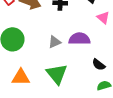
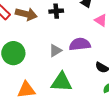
green triangle: (57, 74) -> (62, 82), turned -40

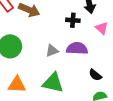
black cross: (56, 11) -> (73, 20), moved

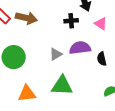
black semicircle: (95, 75) -> (102, 59), moved, turned 48

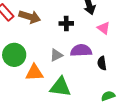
black cross: (71, 21) -> (66, 23), moved
orange triangle: (27, 94) -> (34, 73), moved

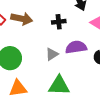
orange triangle: (34, 73) -> (18, 88), moved

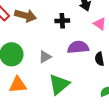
gray triangle: (52, 54) -> (45, 57), moved
green triangle: (59, 85) -> (59, 84), turned -45

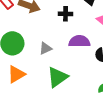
orange triangle: (18, 85) -> (16, 74), turned -30

